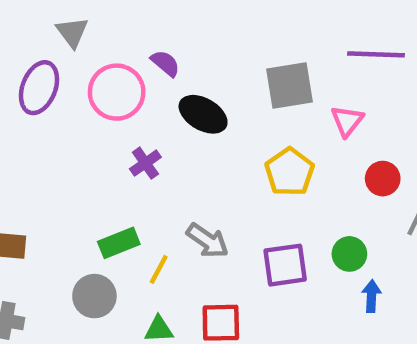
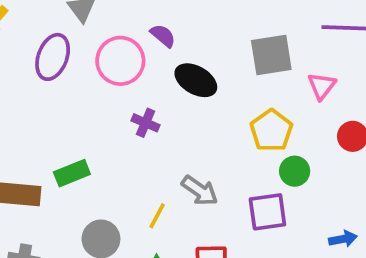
purple cross: (145, 163) -> (146, 123), turned -32
green rectangle: (119, 243) -> (72, 173), moved
green circle: (349, 254) -> (295, 171), moved
blue arrow: (372, 296) -> (343, 239), turned 76

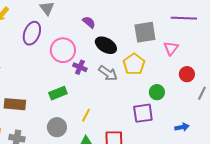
pink circle: (120, 61) -> (63, 50), moved
yellow pentagon: (271, 131) -> (134, 64), moved
green rectangle: (72, 173) -> (58, 93), moved
gray arrow: (200, 191) -> (108, 73), moved

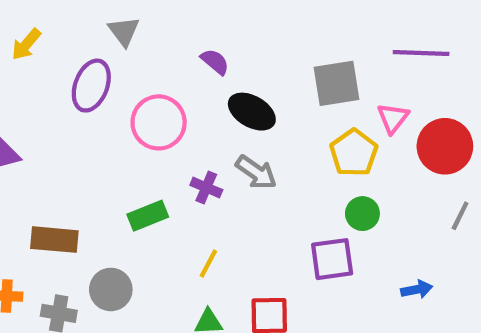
yellow pentagon: (134, 64) -> (354, 153), moved
purple cross: (80, 67) -> (206, 188), moved
red circle: (187, 74) -> (445, 146), moved, size x1.6
gray circle: (57, 127) -> (111, 289), moved

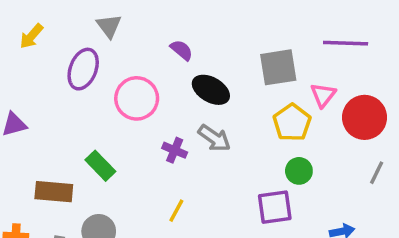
green rectangle: (148, 216) -> (100, 166), moved, turned 68

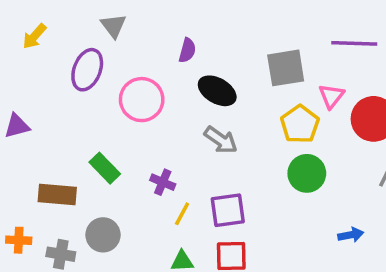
purple semicircle: (182, 50) -> (187, 50), turned 65
purple cross: (175, 150) -> (163, 182), moved
green circle: (299, 171) -> (307, 173), size x1.4
purple square: (275, 207) -> (228, 210), moved

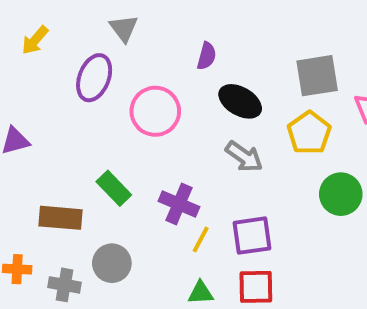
yellow pentagon: (300, 124) -> (309, 133), moved
purple cross: (163, 182) -> (179, 204), size x1.4

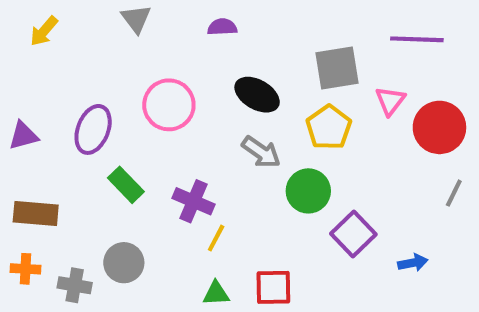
purple semicircle: (207, 56) -> (222, 27), moved, turned -108
purple ellipse: (94, 78) -> (93, 129), moved
green circle: (341, 194) -> (308, 191), moved
brown rectangle: (61, 218) -> (36, 214), moved
purple square: (252, 236) -> (353, 234), moved, turned -36

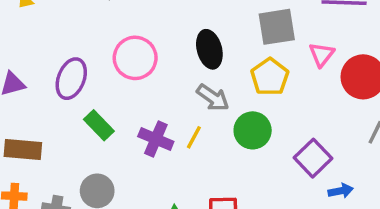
black ellipse: (257, 95) -> (209, 49), turned 45
purple square: (353, 234) -> (313, 158), moved
yellow line: (216, 238) -> (194, 137), moved

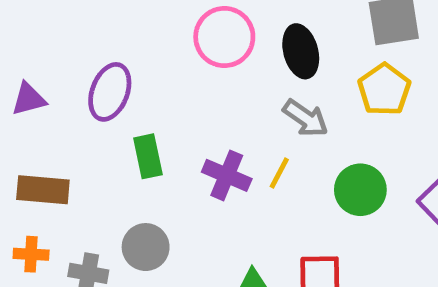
pink circle: (135, 58) -> (224, 37), moved
green rectangle: (99, 125) -> (148, 156), turned 32
green circle: (253, 130) -> (360, 190), moved

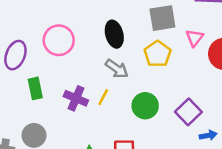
pink circle: (224, 37) -> (59, 40), moved

